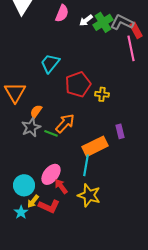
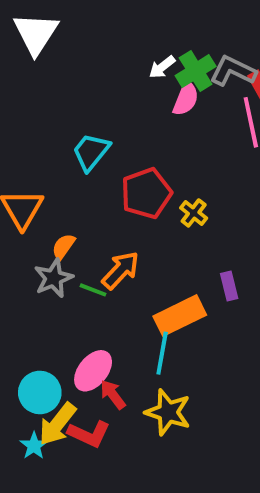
pink semicircle: (62, 13) -> (186, 99), moved
yellow cross: (102, 94) -> (194, 213), turned 32
yellow arrow: (33, 201) -> (58, 424), size x1.6

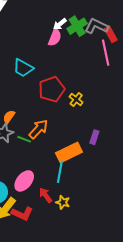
pink semicircle: (186, 99) -> (55, 37), moved
cyan trapezoid: (91, 152) -> (23, 68), turned -100
purple rectangle: (229, 286) -> (94, 137), turned 32
red arrow: (113, 394) -> (46, 195), moved
yellow star: (168, 412) -> (63, 202), size x0.6

